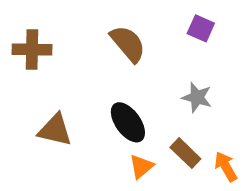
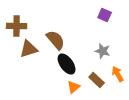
brown semicircle: (128, 44) -> (56, 40), moved
brown triangle: (55, 130) -> (29, 49), moved, turned -30
orange arrow: (226, 166) -> (118, 74), moved

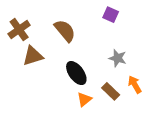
purple square: (105, 15) -> (111, 15), moved
brown cross: (17, 26) -> (19, 30), turned -36
brown semicircle: (56, 40) -> (65, 31), moved

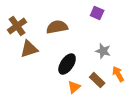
brown semicircle: (65, 31) -> (57, 27), turned -60
black ellipse: (76, 73) -> (67, 64), turned 70

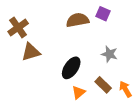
brown semicircle: (57, 27) -> (78, 20), moved
orange arrow: (118, 74) -> (125, 89), moved

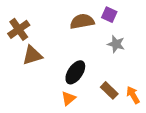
gray star: (109, 54) -> (116, 44), moved
orange triangle: (79, 92) -> (69, 98), moved

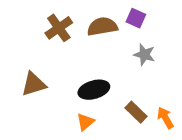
brown cross: (19, 29) -> (59, 28), moved
brown triangle: (32, 55) -> (34, 84), moved
black ellipse: (75, 72) -> (94, 90), turned 40

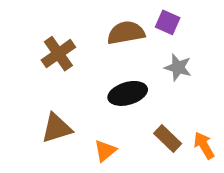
brown cross: (59, 28) -> (58, 54), moved
brown triangle: (34, 84) -> (57, 128), moved
black ellipse: (94, 90) -> (128, 93), moved

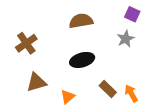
purple square: (168, 22) -> (132, 14), moved
brown cross: (58, 54) -> (26, 43), moved
gray star: (178, 67) -> (126, 39), moved, turned 30

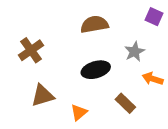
gray star: (126, 39) -> (135, 52), moved
orange arrow: (131, 93) -> (153, 79), moved, turned -42

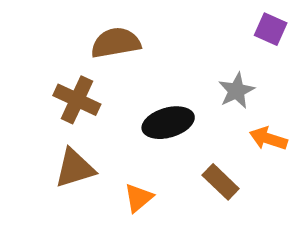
brown semicircle: (94, 24) -> (116, 43), moved
brown cross: (31, 50) -> (77, 100), moved, turned -30

